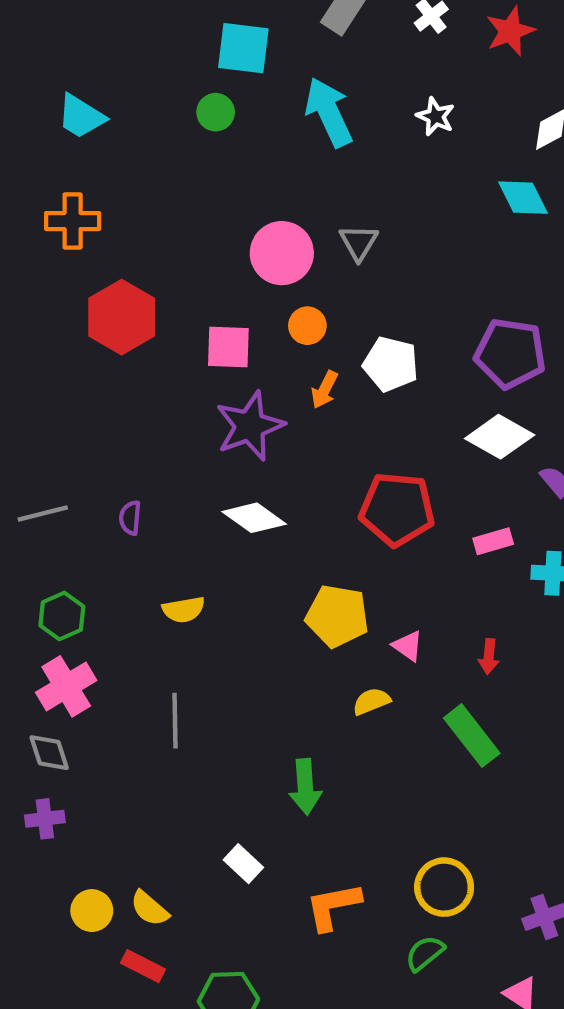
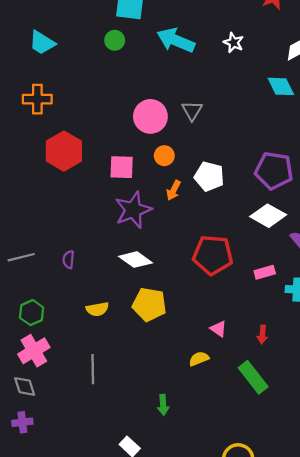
cyan arrow: (329, 112) -> (176, 40), turned -42
yellow pentagon: (337, 616) -> (149, 305), moved
green arrow: (305, 787) -> (163, 405), size x0.7

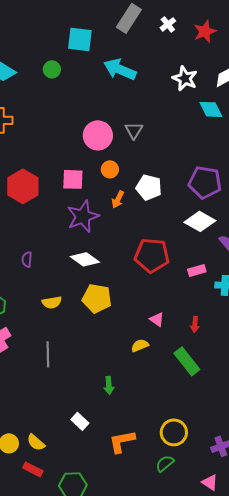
green circle: (115, 40) -> (52, 69), moved
white star: (234, 43) -> (185, 78), moved, size x1.4
red hexagon: (64, 151) -> (23, 186), moved

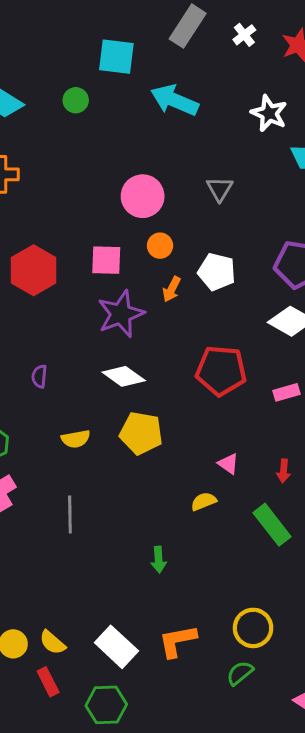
gray triangle: (134, 130) -> (220, 189), moved
white rectangle: (80, 421) -> (116, 647), moved, size x1.6
red rectangle: (33, 469) -> (48, 682), turned 36

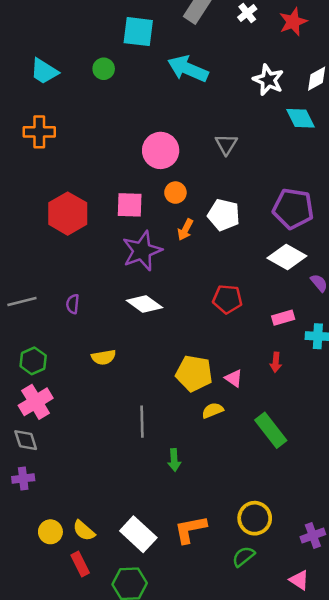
red pentagon: (221, 371) -> (227, 299), size x0.7
yellow pentagon: (141, 433) -> (194, 373), moved
red arrow: (284, 471) -> (276, 362), moved
gray line: (70, 515) -> (142, 422), moved

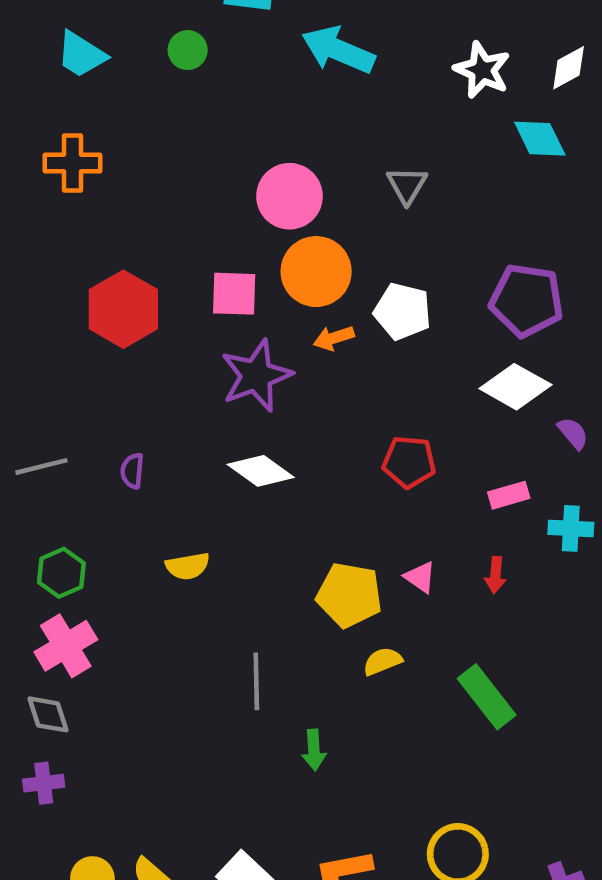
orange circle: (175, 193) -> (316, 272), size x1.8
orange arrow: (185, 230) -> (334, 338), turned 45
pink triangle: (234, 378) -> (420, 577), moved

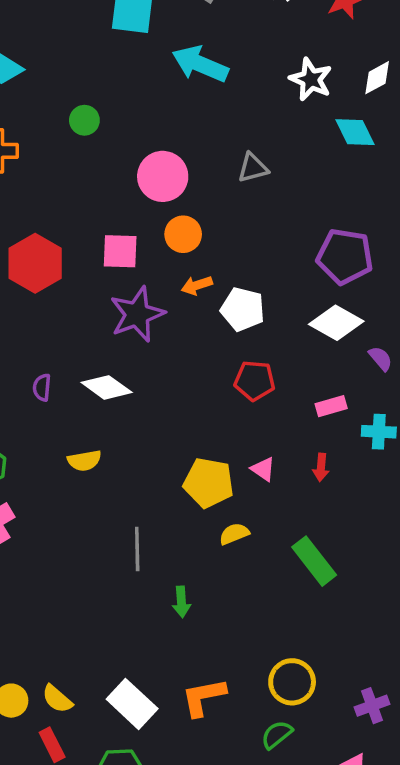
green circle: (188, 50) -> (84, 120), moved
gray triangle: (407, 185) -> (253, 168), turned 44
orange circle: (316, 272) -> (183, 234), size x0.7
white pentagon: (402, 311) -> (243, 309), moved
white diamond: (261, 471) -> (107, 387), moved

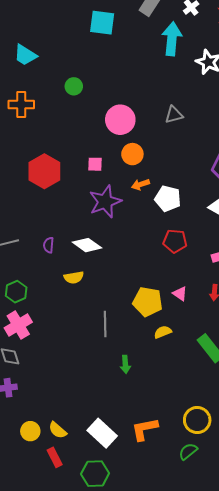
cyan arrow: (200, 64) -> (172, 39), moved, turned 72
pink square: (120, 251) -> (95, 164), size x0.7
yellow semicircle: (84, 461) -> (74, 277), moved
gray line: (137, 549) -> (105, 324), moved
green arrow: (181, 602) -> (125, 364), moved

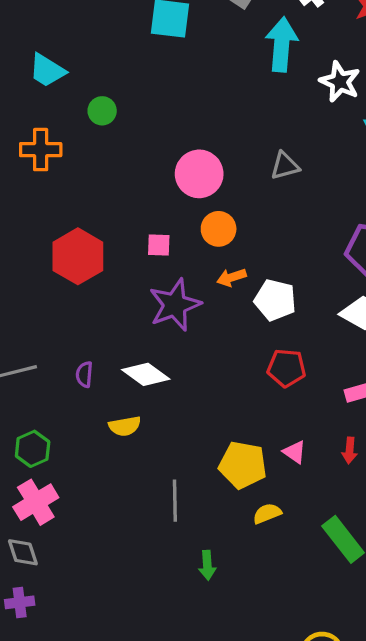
green circle: (74, 86) -> (102, 111), moved

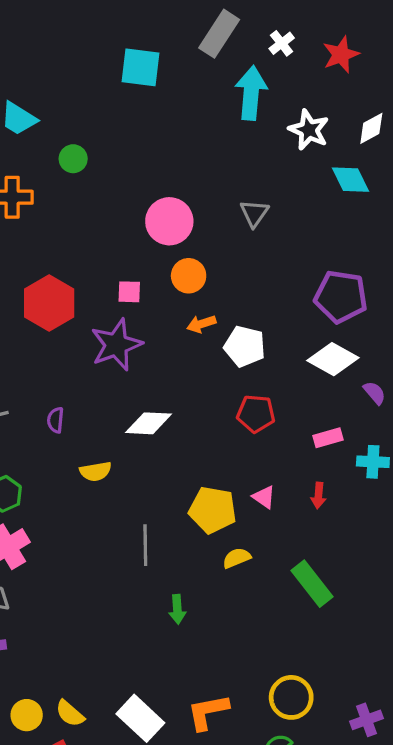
gray triangle: (285, 166) -> (254, 213), turned -40
purple star: (175, 305) -> (116, 345), moved
white diamond: (146, 374) -> (148, 423), moved, turned -33

